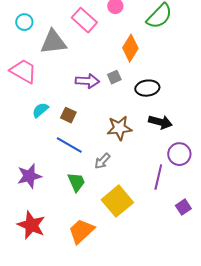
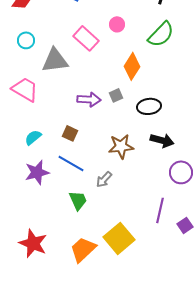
cyan semicircle: (40, 110) -> (33, 137), moved
purple star: (29, 176) -> (37, 172), moved
purple line: (158, 177) -> (160, 210), moved
yellow square: (117, 201) -> (119, 238), moved

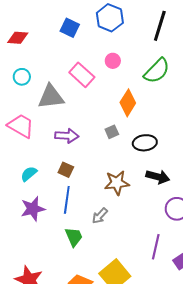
purple arrow: (89, 99) -> (67, 136), moved
blue line: (71, 163) -> (67, 200), turned 68

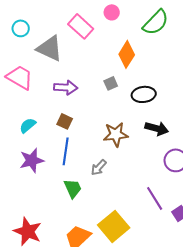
gray triangle: (51, 97) -> (50, 48), turned 32
purple line: (156, 247) -> (155, 198), turned -45

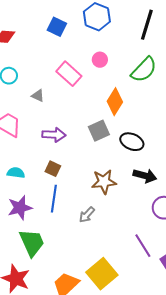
gray triangle: (50, 48) -> (38, 96), size x0.5
gray square: (111, 83) -> (99, 131), size x1.5
black ellipse: (144, 94) -> (132, 142), turned 30
cyan semicircle: (28, 125) -> (16, 173), turned 48
green trapezoid: (73, 188) -> (32, 243), moved, size x1.4

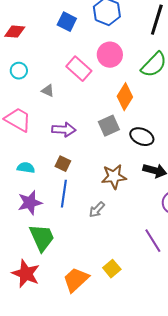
pink circle: (100, 60) -> (110, 55), size x1.6
yellow square: (102, 274) -> (112, 269), size x0.6

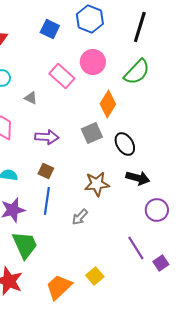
black ellipse: (142, 137) -> (125, 144), turned 35

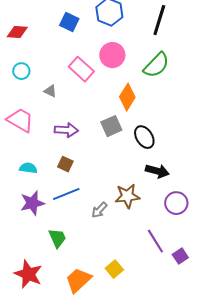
brown star: (97, 184) -> (127, 196), moved
blue line: (47, 201) -> (66, 194), turned 60
green trapezoid: (25, 245) -> (57, 238), moved, size x0.7

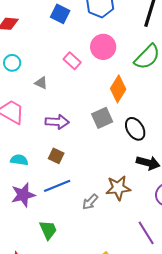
pink rectangle: (81, 69) -> (72, 61), size x0.7

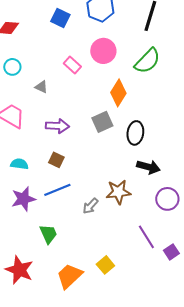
black ellipse: (135, 129) -> (135, 133), turned 40

